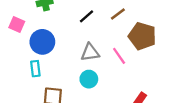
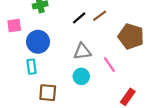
brown line: (118, 14) -> (100, 16), moved
pink square: (17, 24) -> (14, 26), turned -32
pink line: (119, 56) -> (109, 64), moved

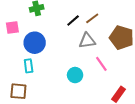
gray triangle: (82, 51) -> (87, 41), moved
brown square: (48, 93) -> (18, 91), moved

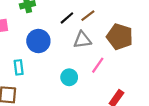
blue circle: (35, 43) -> (38, 41), moved
pink line: (101, 64) -> (98, 65), turned 70

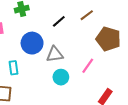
brown line: (88, 16) -> (87, 15), moved
gray triangle: (82, 40) -> (55, 54), moved

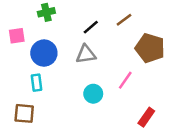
blue circle: (32, 43) -> (44, 53), moved
gray triangle: (55, 54) -> (86, 54), moved

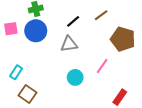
blue circle: (44, 53) -> (36, 31), moved
cyan rectangle: (37, 83) -> (16, 72), moved, turned 40
brown square: (24, 113) -> (27, 94), moved, turned 30

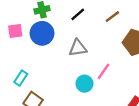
black line: (73, 21) -> (78, 14), moved
pink line: (102, 66) -> (103, 71), moved

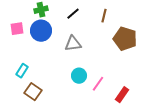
brown line: (112, 17) -> (104, 16), turned -40
pink line: (103, 71) -> (98, 84), moved

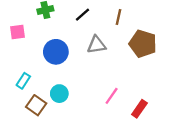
blue circle: (41, 31) -> (56, 52), moved
gray triangle: (73, 44) -> (96, 45), moved
cyan circle: (79, 76) -> (59, 94), moved

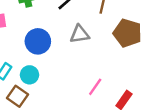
cyan circle: (59, 94) -> (29, 75), moved

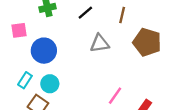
blue circle: (38, 41) -> (44, 51), moved

